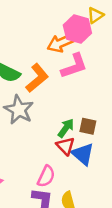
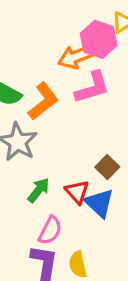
brown square: (88, 126) -> (107, 167), turned 30
green arrow: (66, 128) -> (39, 190), moved

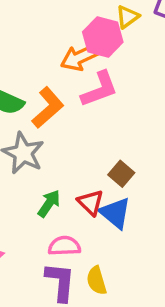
pink semicircle: (50, 230) -> (64, 246), turned -116

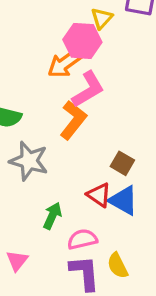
orange L-shape: (48, 108) -> (73, 120), moved
green arrow: (49, 203) -> (52, 216), moved

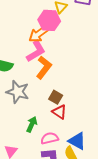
pink L-shape: (88, 89) -> (36, 51), moved
brown square: (122, 163) -> (56, 97), moved
blue triangle: (123, 200) -> (77, 141), moved

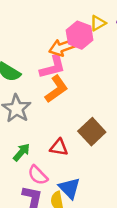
brown square: (56, 97) -> (92, 132), moved, size x1.5
red triangle: (59, 112) -> (59, 147), turned -42
pink semicircle: (50, 138) -> (38, 175), turned -138

